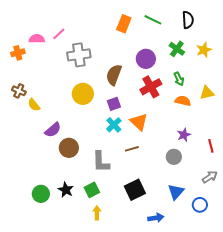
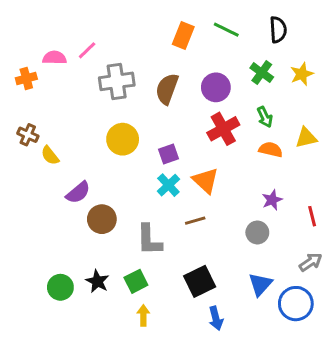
brown semicircle: (114, 75) -> (167, 89), moved
blue circle: (200, 205) -> (296, 304), size x1.5
blue arrow: (156, 218) -> (216, 318), moved, turned 84

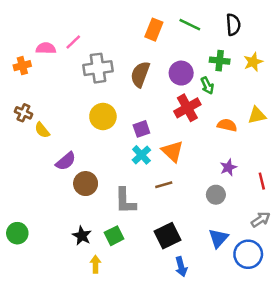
green cross: (262, 73) -> (220, 61), turned -30
green arrow: (265, 117) -> (207, 85), moved
green circle: (60, 287) -> (17, 233), moved
yellow arrow: (143, 315) -> (95, 264), moved

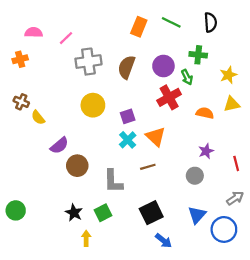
pink semicircle: (46, 48) -> (34, 32), moved
yellow star: (253, 62) -> (228, 75), moved
blue arrow: (181, 267) -> (163, 241), turned -36

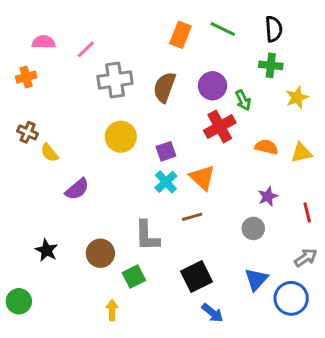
green cross: (198, 55) -> (271, 65), moved
yellow triangle: (232, 104) -> (301, 153), moved
brown circle: (77, 166) -> (100, 253), moved
green circle: (16, 210) -> (19, 301), moved
black star: (74, 213) -> (47, 250), moved

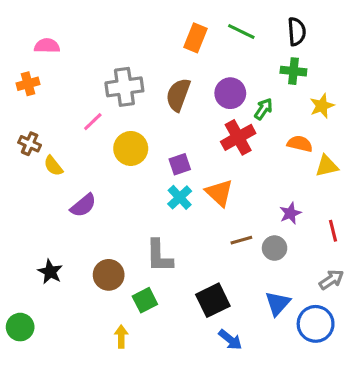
pink line: (86, 49) -> (93, 122), moved
green arrow: (243, 100) -> (263, 109), turned -120
orange semicircle: (266, 147) -> (300, 144), moved
brown line: (192, 217) -> (241, 240), moved

